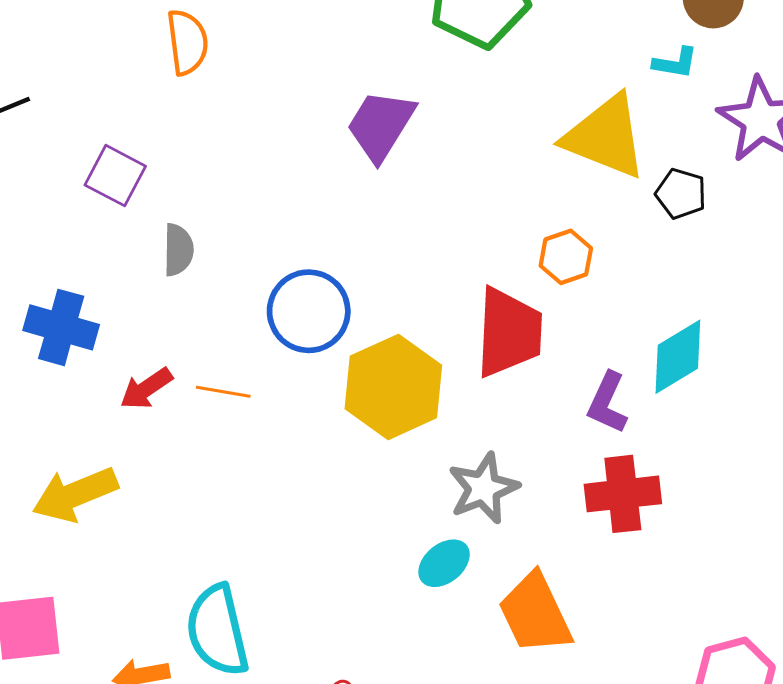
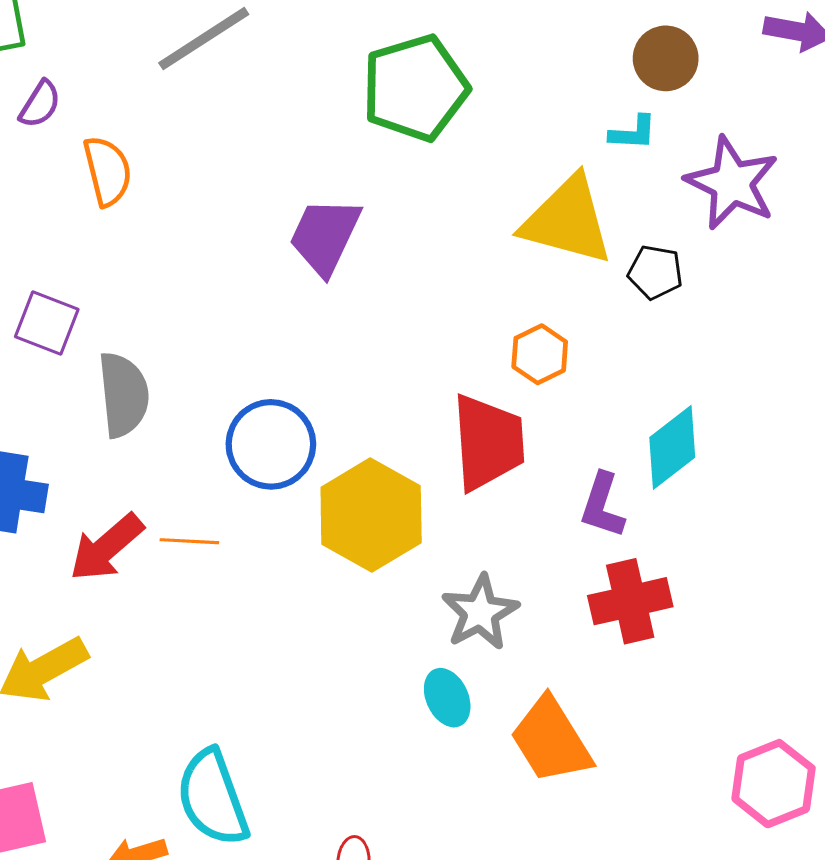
gray semicircle: (178, 250) -> (123, 395), size x1.5
red arrow: (146, 389) -> (106, 547), size x1.4
cyan ellipse: (444, 563) -> (447, 698), turned -69

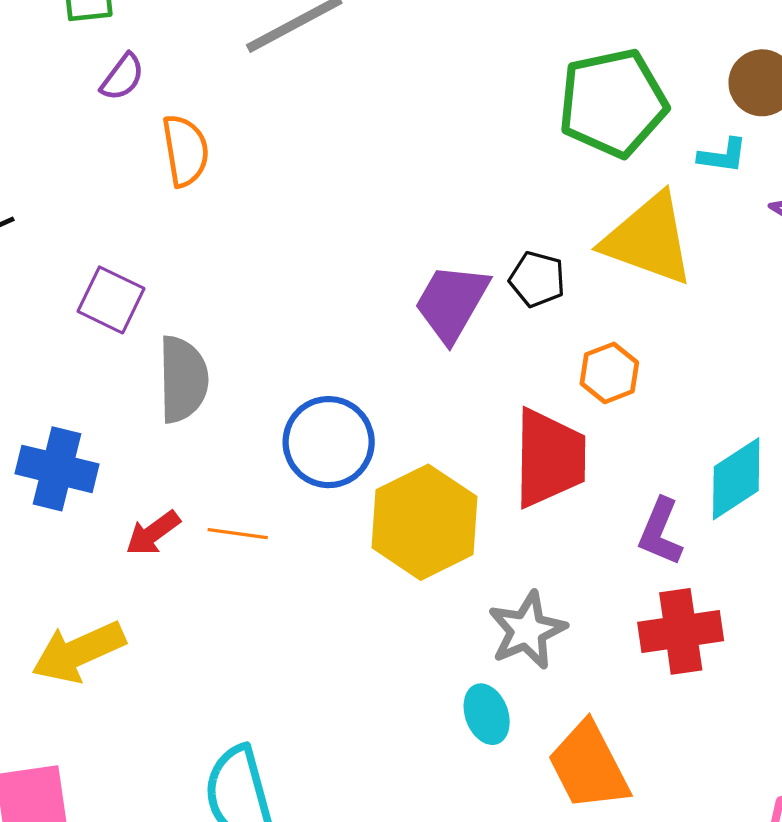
green pentagon: (415, 88) -> (613, 103), moved
purple trapezoid: (325, 236) -> (452, 303), moved
black pentagon: (655, 272) -> (537, 279), moved
red arrow: (106, 547) -> (153, 533), size x0.7

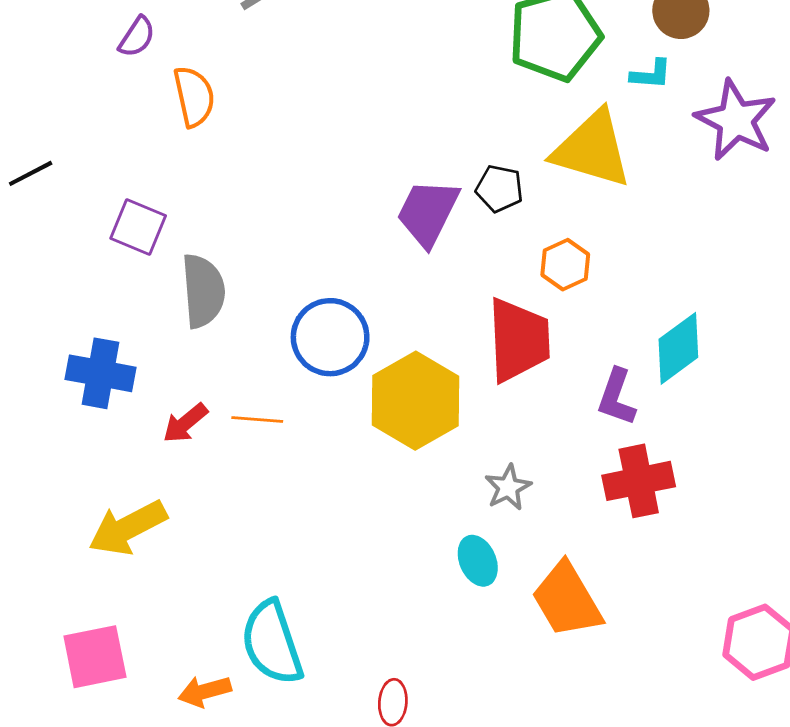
gray star: (527, 630) -> (508, 487), size x0.7

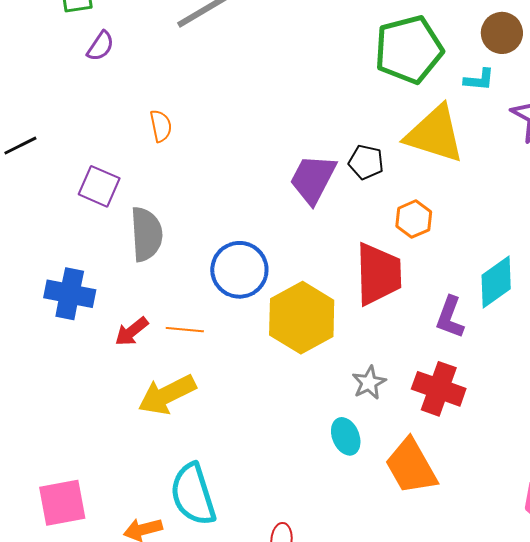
orange semicircle: (194, 96) -> (161, 126), moved, size x0.7
red cross: (639, 481) -> (439, 389), moved, turned 30
yellow arrow: (128, 528) -> (167, 395), moved

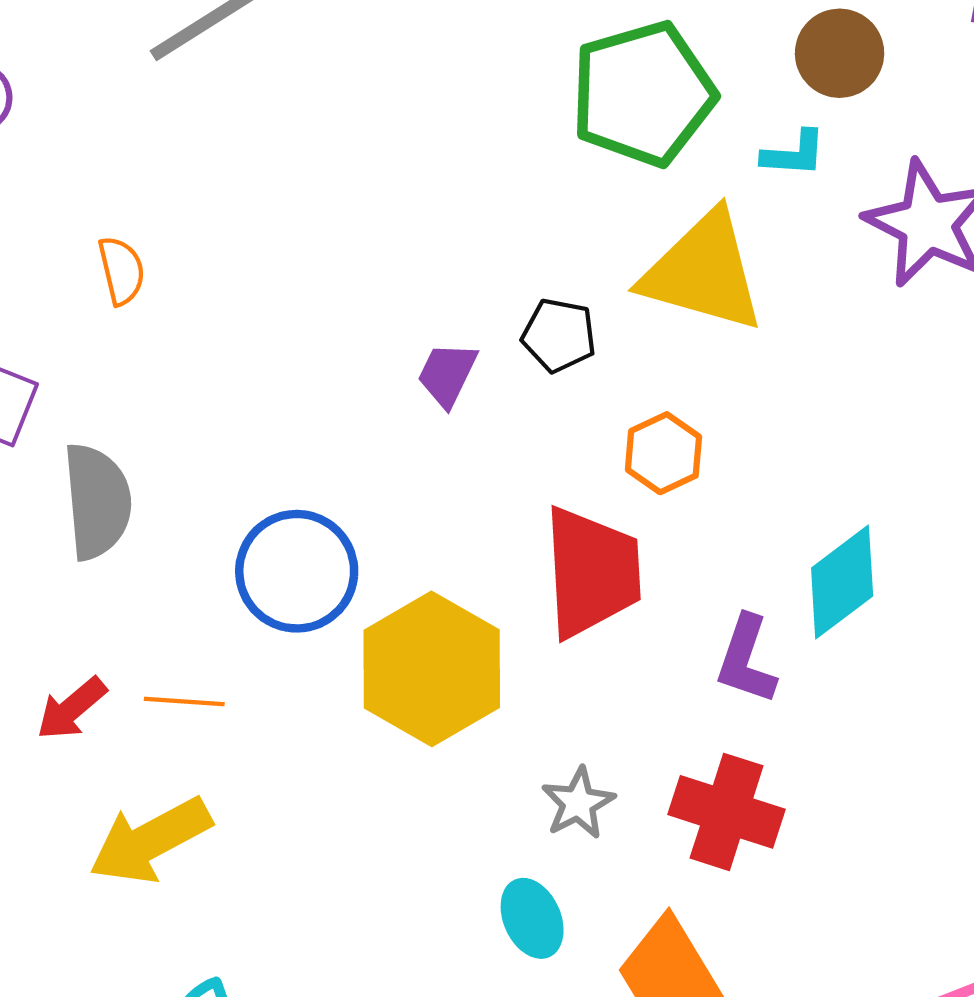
purple trapezoid: (313, 179) -> (447, 374), size x0.6

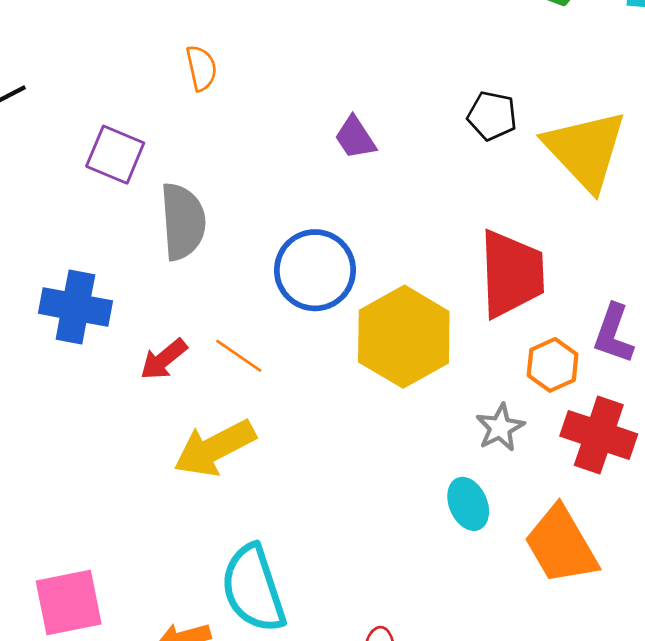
yellow triangle: (703, 272) -> (585, 150), moved, turned 30
purple trapezoid: (447, 374) -> (355, 138), moved, turned -60
orange hexagon: (663, 453) -> (553, 365), moved
orange line: (184, 701) -> (239, 356), turned 30

